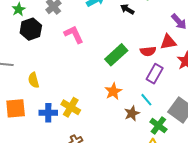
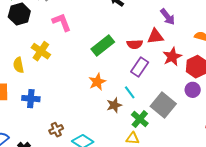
yellow cross: (71, 107) -> (41, 51), moved

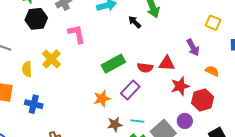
purple arrow: (168, 17) -> (193, 47), moved
purple rectangle: (140, 67) -> (130, 90), moved
purple circle: (193, 90) -> (185, 121), moved
cyan line: (130, 92) -> (137, 121), moved, turned -56

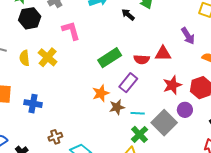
yellow semicircle: (27, 69) -> (24, 58), moved
red star: (180, 86) -> (172, 85), moved
brown star: (115, 124) -> (117, 107), moved

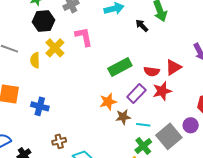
red triangle: (163, 54) -> (173, 67), turned -36
yellow cross: (48, 57) -> (55, 48), moved
red star: (172, 85) -> (162, 91), moved

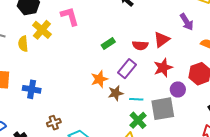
green rectangle: (120, 67) -> (108, 44), size x0.6
red star: (162, 91) -> (163, 68), moved
purple circle: (191, 125) -> (178, 89), moved
gray square: (169, 136) -> (163, 109), turned 35

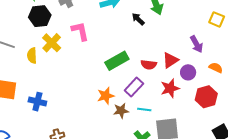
green rectangle: (108, 44) -> (117, 61), size x1.6
purple circle: (178, 89) -> (188, 72), moved
cyan line: (136, 99) -> (144, 109), moved

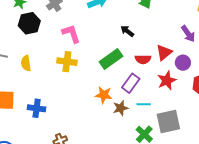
black arrow: (138, 19) -> (127, 31), moved
yellow cross: (52, 43) -> (67, 62), moved, turned -30
orange star: (106, 96) -> (104, 95), turned 30

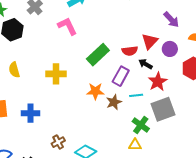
black arrow: (127, 31) -> (145, 64), moved
pink L-shape: (71, 34) -> (67, 26), moved
yellow cross: (67, 62) -> (56, 74), moved
red star: (167, 80) -> (158, 82), moved

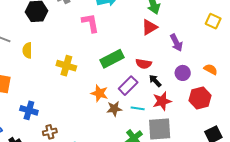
purple arrow: (171, 20) -> (176, 43), moved
red triangle: (150, 41) -> (149, 27), moved
blue cross: (31, 113) -> (29, 110), moved

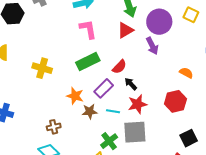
yellow square: (213, 21) -> (191, 15), moved
pink L-shape: (90, 23) -> (88, 29), moved
red semicircle: (144, 64) -> (119, 67), turned -56
purple circle: (183, 73) -> (159, 22), moved, size x1.6
brown cross: (50, 132) -> (54, 127), moved

